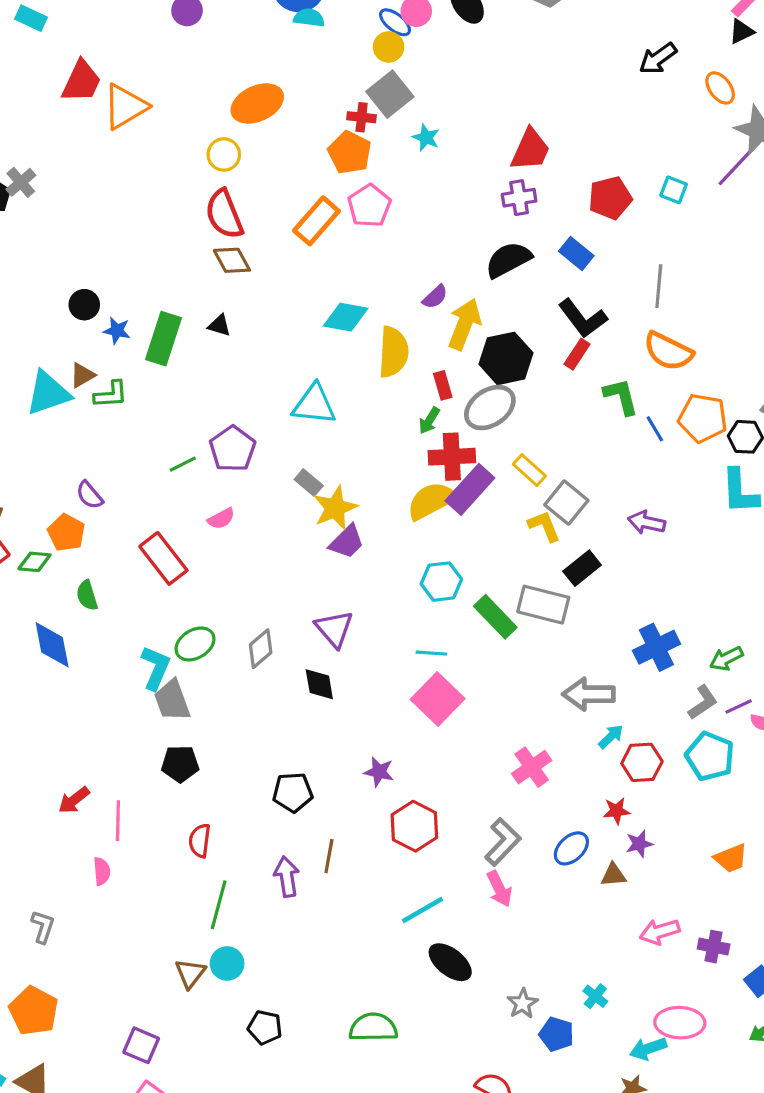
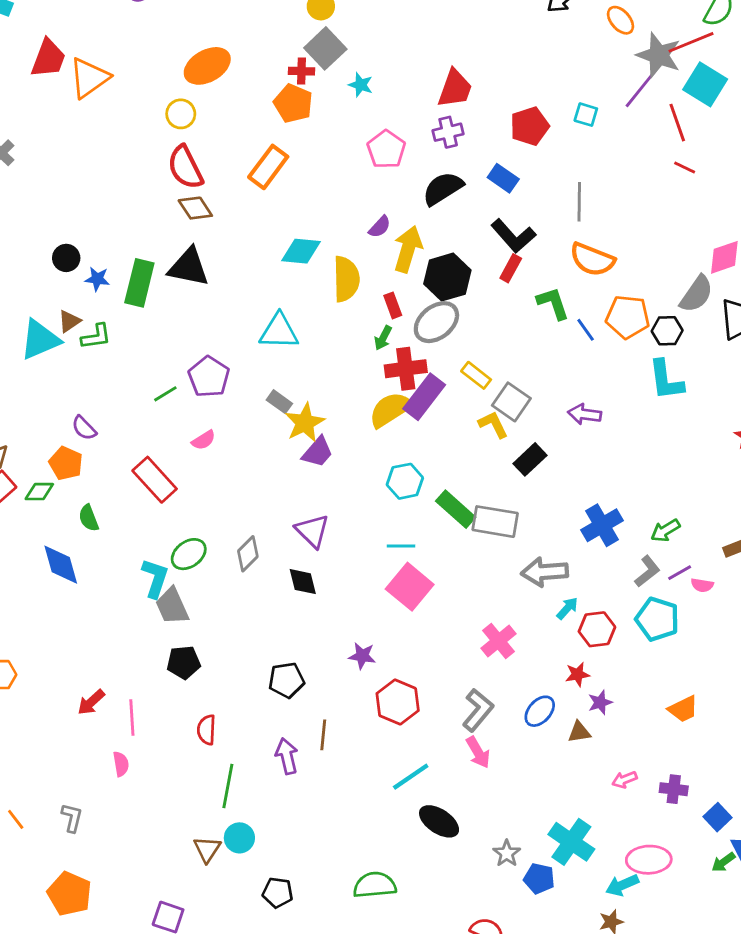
pink pentagon: (369, 206) -> (386, 149), moved
black triangle: (219, 325) -> (189, 267), size x2.0
gray rectangle: (543, 605) -> (495, 522), moved
pink arrow: (660, 932) -> (624, 780), size x0.7
cyan cross: (595, 996) -> (571, 842), size x2.0

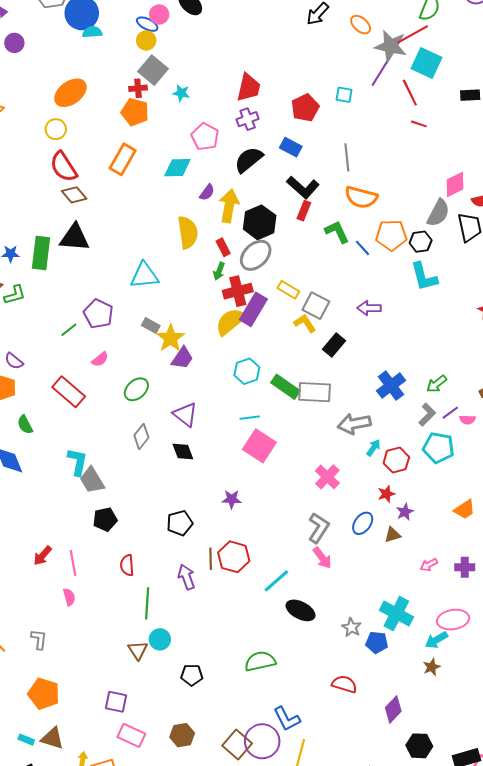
cyan diamond: (301, 251) -> (177, 168), moved
green ellipse: (189, 554) -> (136, 389), moved
red hexagon: (398, 702) -> (234, 557), moved

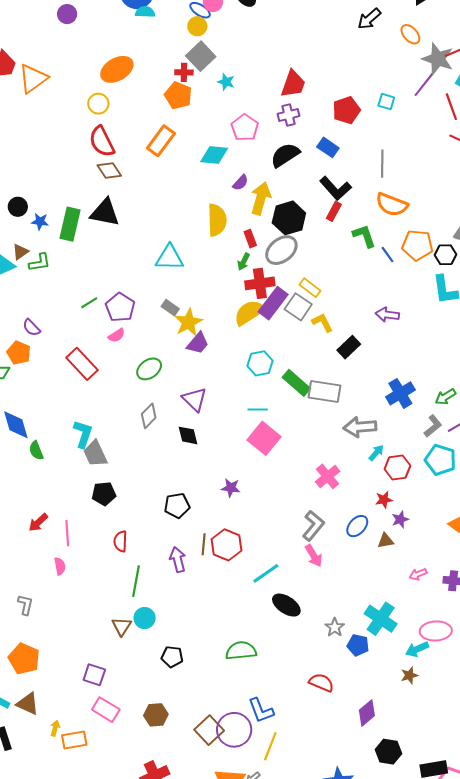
gray square: (316, 306) -> (298, 307), moved
purple pentagon: (98, 314) -> (120, 307), moved
green semicircle: (25, 425) -> (36, 451), moved

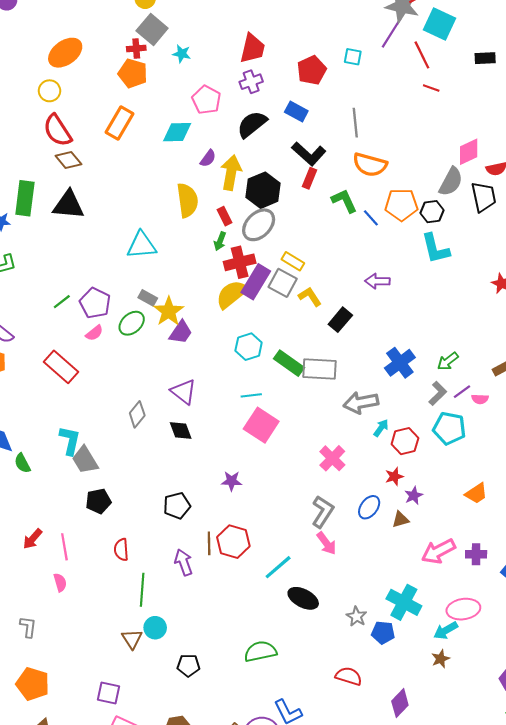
green rectangle: (70, 224) -> (25, 198), moved
green ellipse: (149, 369) -> (132, 323), moved
pink arrow: (418, 574) -> (438, 551), size x1.8

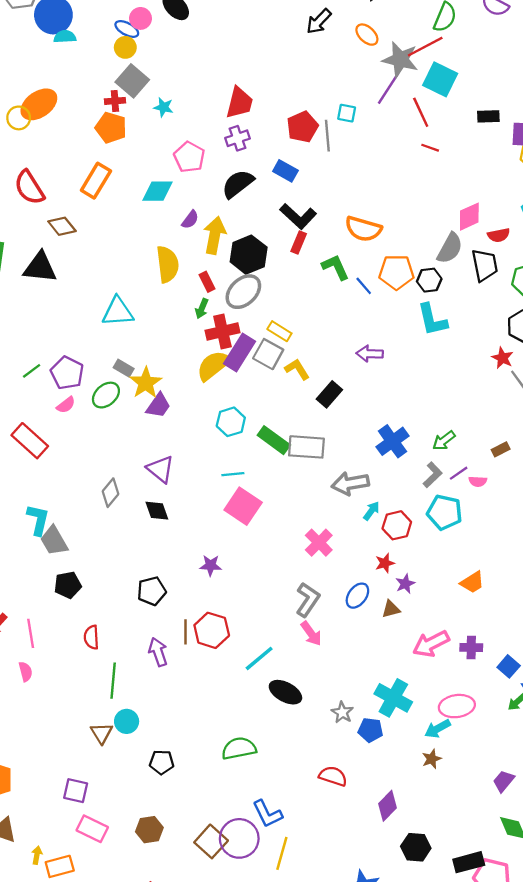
yellow circle: (49, 91) -> (19, 118), moved
gray line: (355, 123) -> (327, 136), moved
brown diamond: (68, 160) -> (62, 226), moved

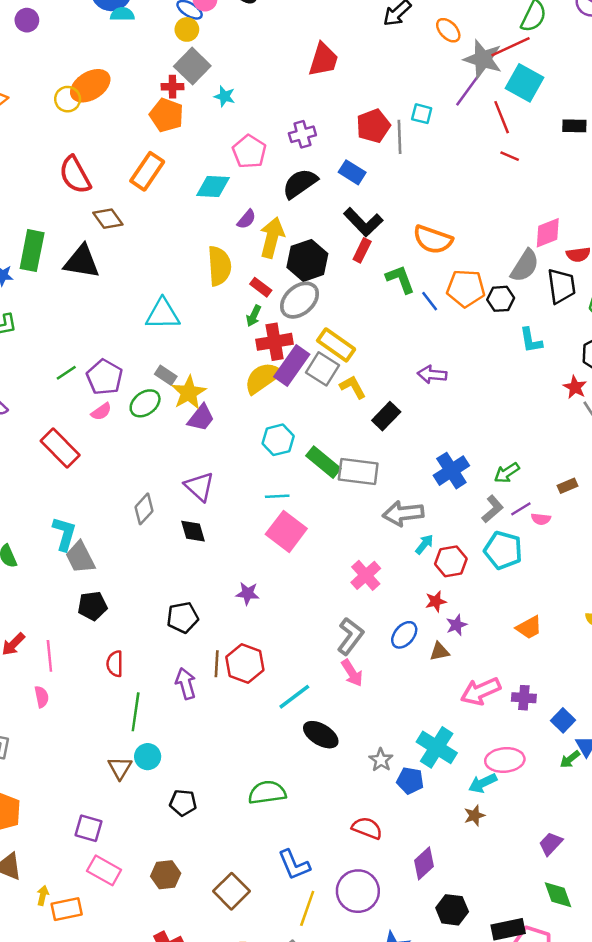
red trapezoid: (239, 103) -> (323, 60), moved
red rectangle: (207, 282) -> (261, 287), turned -30
cyan L-shape: (432, 320) -> (531, 340), moved, size x0.7
yellow rectangle: (279, 331) -> (336, 345), size x1.4
purple circle: (239, 838) -> (358, 891), moved

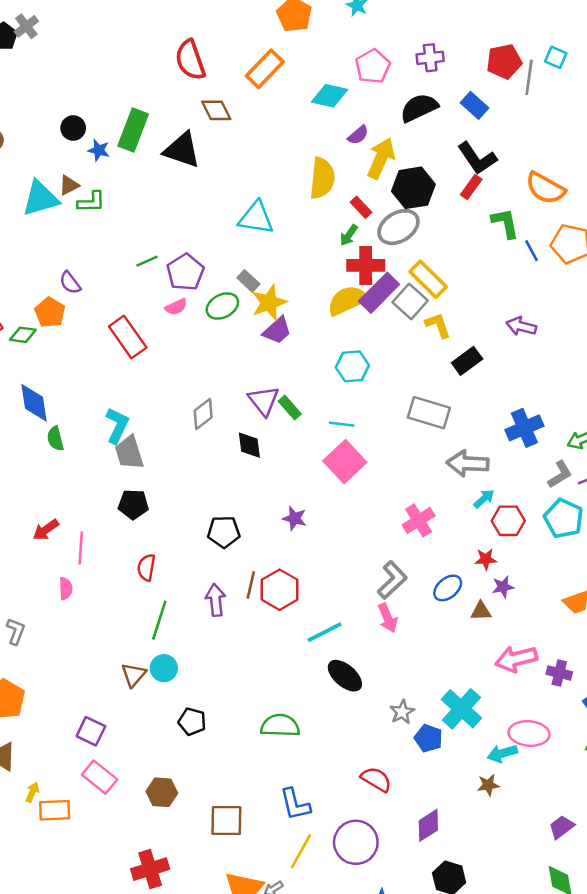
green rectangle: (323, 462) -> (290, 408), moved, size x0.7
brown square: (231, 891) -> (226, 820), turned 36

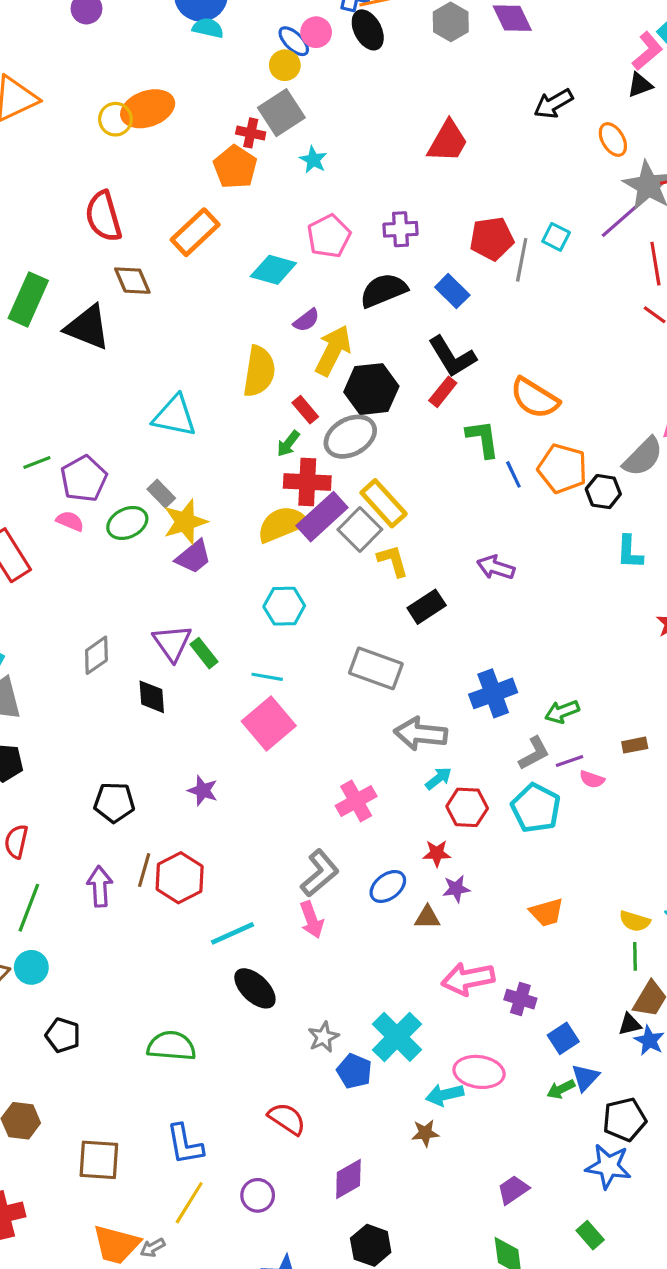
pink semicircle: (176, 307) -> (70, 521), turned -135
purple circle: (356, 842) -> (258, 1195), size x0.6

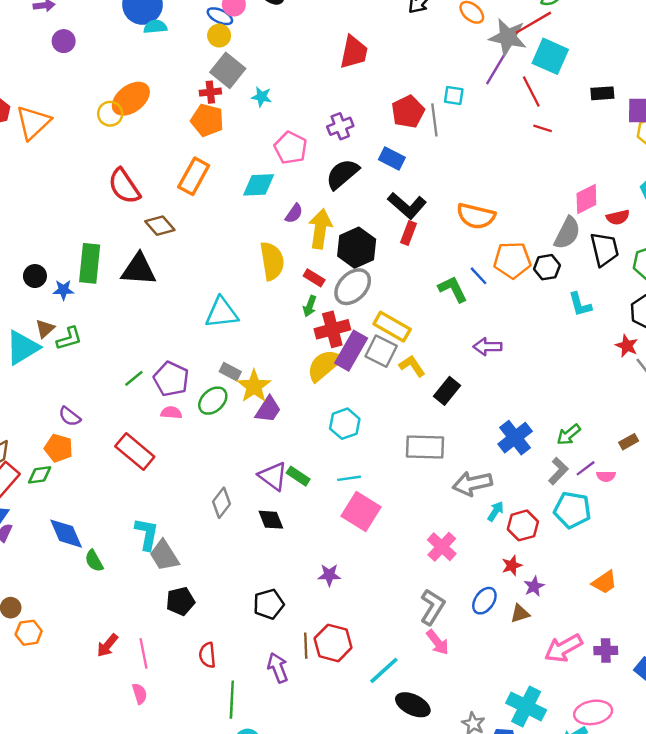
green L-shape: (483, 439) -> (453, 289), moved

